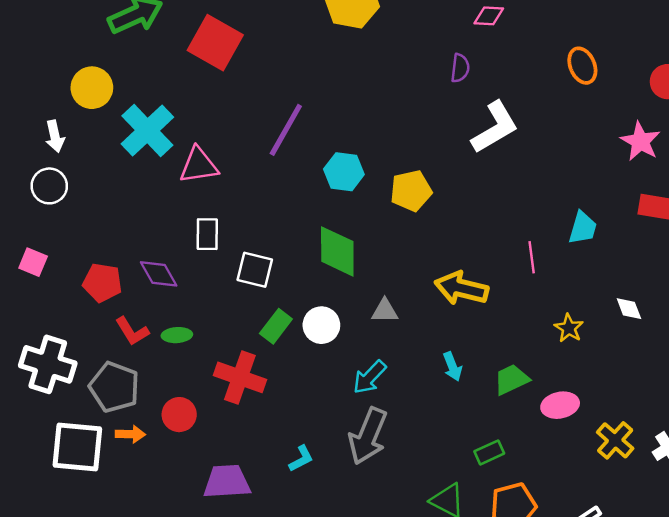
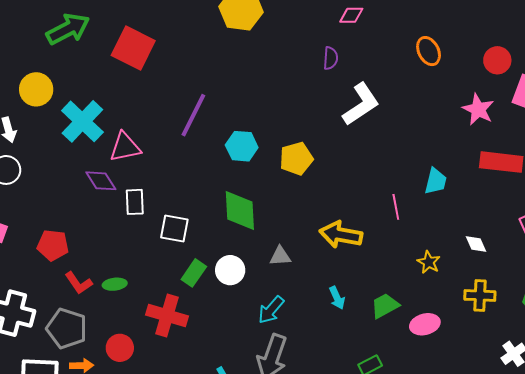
purple diamond: (159, 274) -> (101, 181), moved
yellow cross: (615, 440) -> (480, 295), moved, turned -36

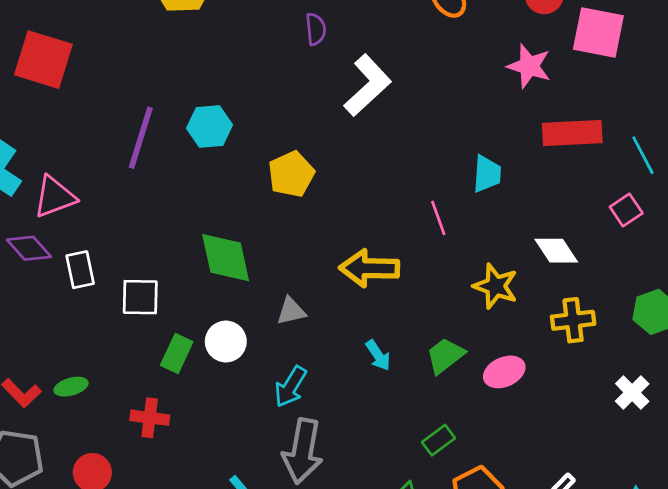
cyan hexagon: (242, 146) -> (210, 127), moved
white diamond: (476, 244) -> (556, 251), size x1.4
yellow star: (429, 262) -> (496, 286), size x1.4
red cross: (167, 316) -> (150, 418), size x0.7

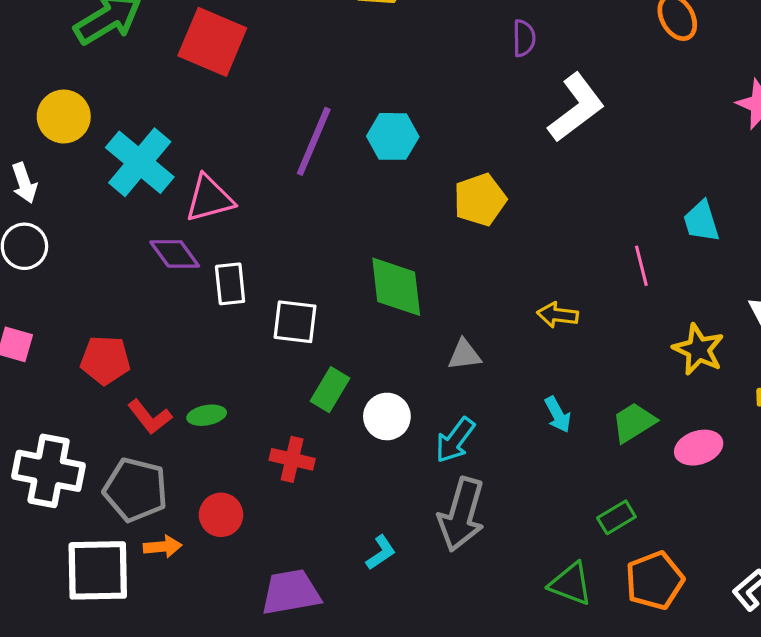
cyan trapezoid: (487, 174) -> (701, 221), turned 153
yellow arrow: (369, 268) -> (558, 315), size x0.6
white circle: (226, 342) -> (387, 416), moved

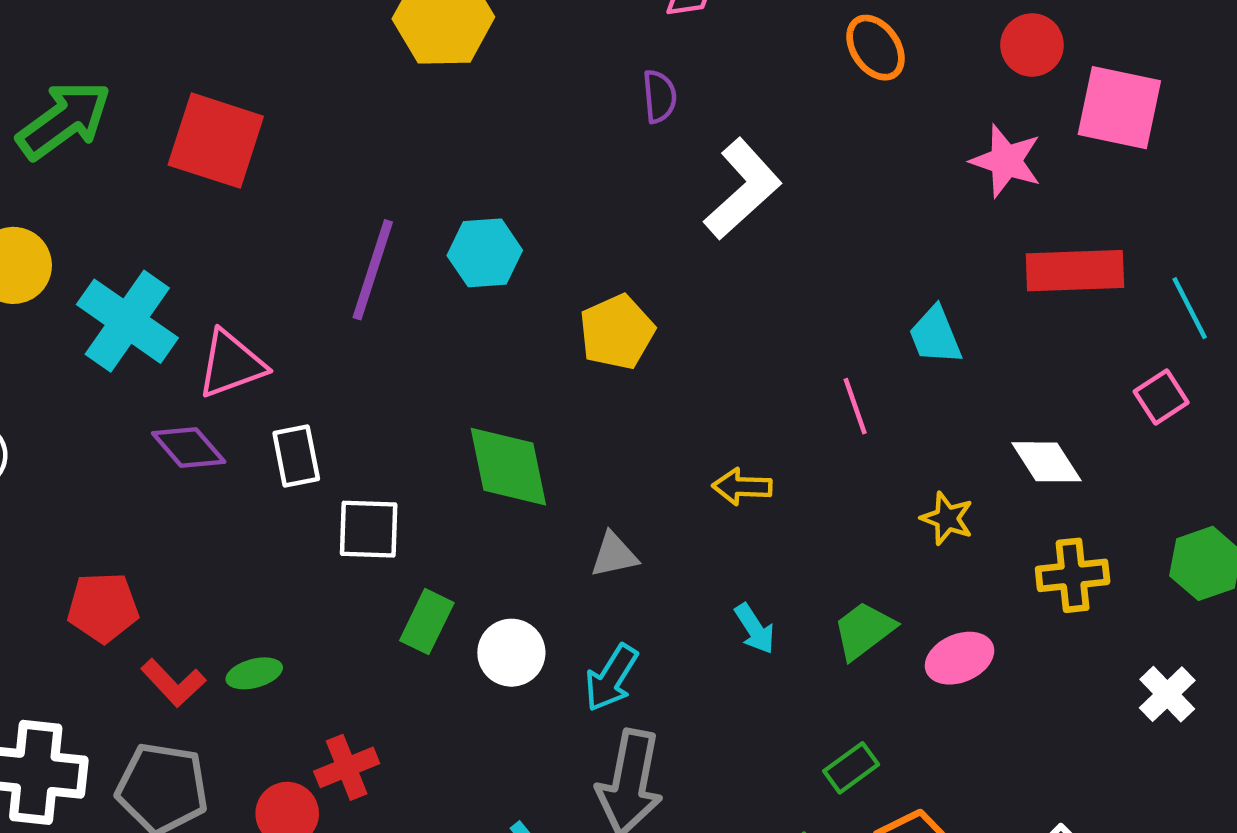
white rectangle: (230, 284) -> (296, 456), moved
yellow star: (698, 350) -> (947, 518), size x0.7
red cross: (292, 459) -> (347, 767), moved, turned -30

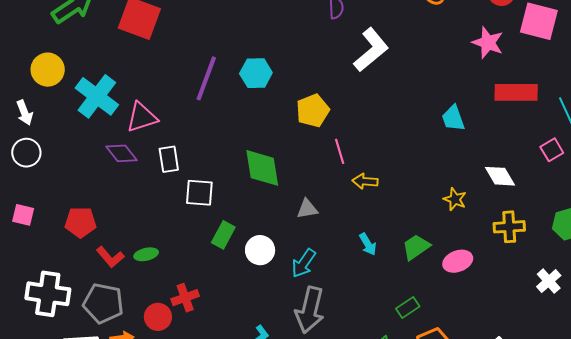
pink line: (855, 406) -> (340, 151), moved

